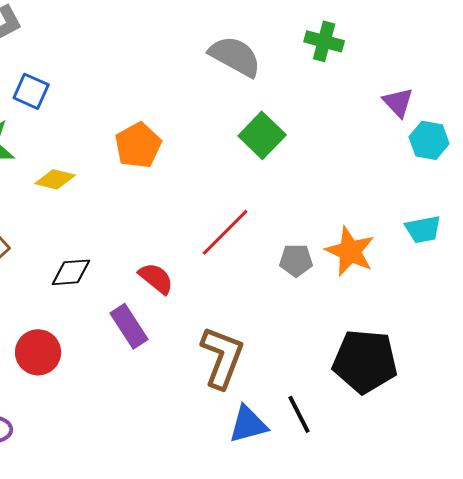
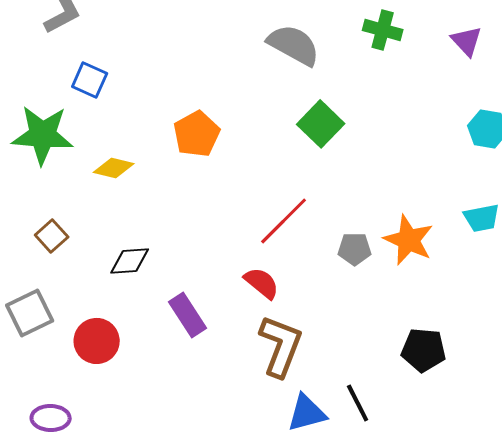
purple triangle: (398, 102) -> (467, 41), moved
red semicircle: (156, 278) -> (262, 283), moved
black pentagon: (365, 361) -> (424, 350), size x0.7

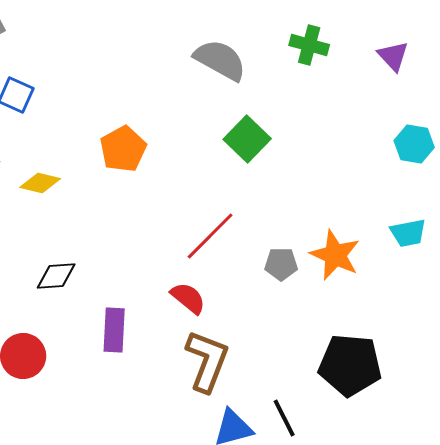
purple rectangle: (188, 315) -> (114, 330), turned 36
black pentagon: (424, 350) -> (350, 365), size x1.4

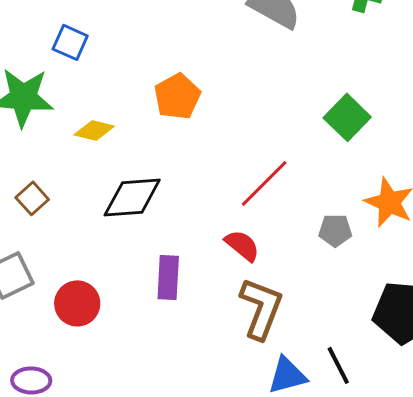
green square: (247, 139) -> (347, 117), moved
gray pentagon: (281, 264) -> (335, 230), moved
black diamond: (56, 276) -> (132, 197), moved, size x1.5

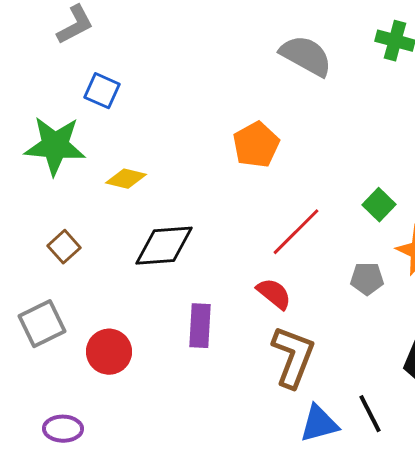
orange pentagon: (177, 96) -> (256, 145), moved
green square: (347, 117) -> (379, 205), moved, size x0.7

